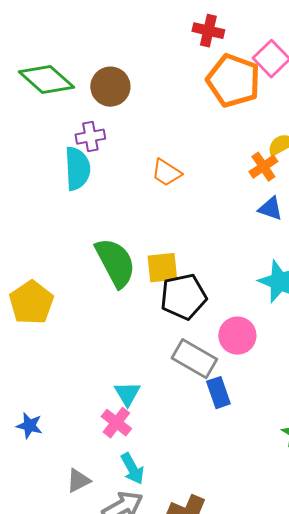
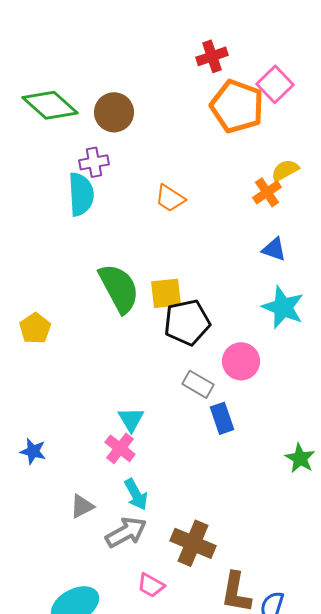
red cross: (208, 31) -> (212, 56), turned -32
blue triangle: (270, 209) -> (274, 249), moved
yellow pentagon: (31, 303) -> (35, 328), size x0.7
gray rectangle: (194, 359) -> (198, 384), size x0.7

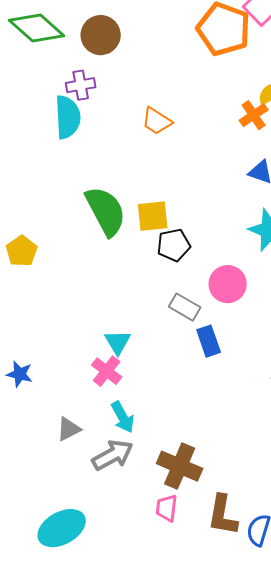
black pentagon: (187, 322) -> (174, 245), size x0.7
pink trapezoid: (151, 585) -> (167, 508), moved, turned 68

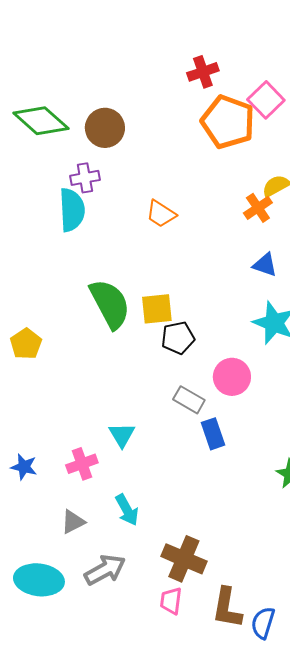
pink cross: (107, 371) -> (82, 464), moved, turned 32
gray arrow: (113, 455) -> (105, 570), moved
cyan ellipse: (62, 528) -> (39, 580), moved, turned 36

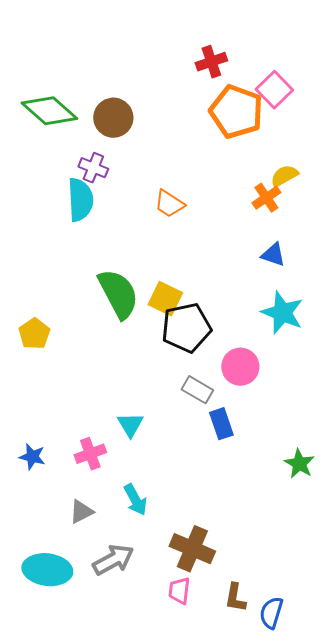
purple cross: (85, 178) -> (93, 168), turned 32
yellow square: (157, 309) -> (165, 299), turned 32
black pentagon: (178, 338) -> (186, 328), size x1.5
brown L-shape: (227, 608) -> (235, 598), size x0.7

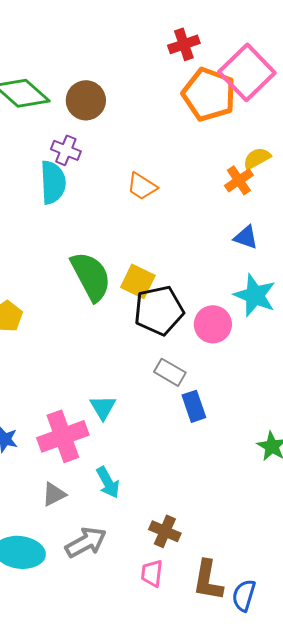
pink square: (274, 90) -> (247, 72), size x1.5
pink circle: (240, 367) -> (213, 324), moved
pink cross: (90, 454) -> (63, 436), size x1.6
brown cross: (192, 549) -> (165, 531), size x0.7
brown L-shape: (235, 598) -> (208, 580), size x1.4

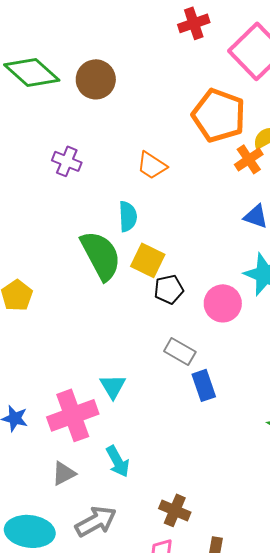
orange pentagon: (209, 94) -> (219, 115), moved
purple cross: (66, 150) -> (67, 161), moved
cyan semicircle: (53, 182) -> (128, 216), moved, size x0.7
black pentagon: (159, 310) -> (169, 289), size x0.6

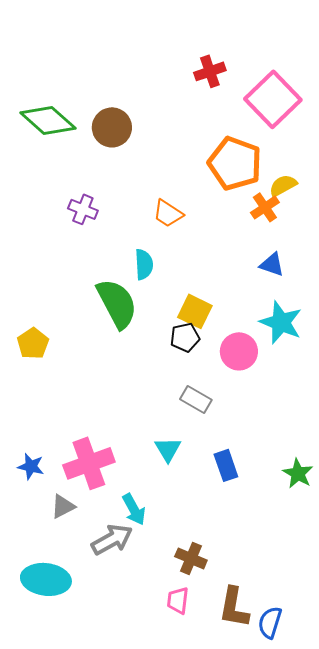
yellow square: (148, 260) -> (195, 311), moved
blue rectangle: (204, 385) -> (226, 465), moved
cyan triangle: (113, 386) -> (168, 449), moved
gray triangle: (64, 473) -> (63, 506), moved
gray arrow: (96, 521) -> (112, 539), moved

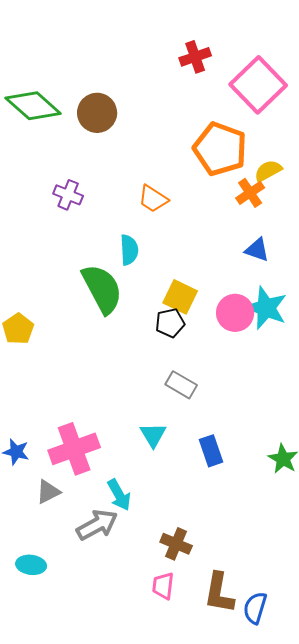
pink circle: (239, 351) -> (235, 313), moved
cyan ellipse: (46, 579) -> (31, 565), size x0.6

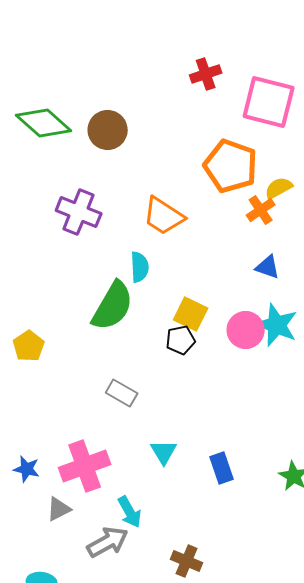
pink square: (258, 85) -> (269, 102), turned -32
purple cross: (68, 195) -> (79, 212), size x1.5
orange trapezoid: (153, 199) -> (164, 216), size x1.4
green semicircle: (102, 289) -> (113, 306), turned 58
gray rectangle: (181, 385) -> (122, 393), moved

